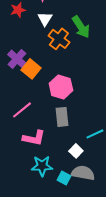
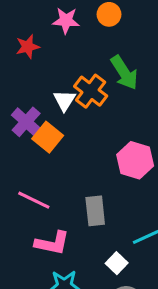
white triangle: (45, 19) -> (64, 100), moved
pink hexagon: (61, 87) -> (135, 160), moved
pink line: (22, 110) -> (34, 200), turned 65

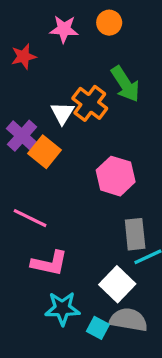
pink hexagon: (135, 160) -> (116, 176), moved
gray rectangle: (95, 211) -> (135, 234), moved
white square: (117, 263) -> (117, 284), size x1.5

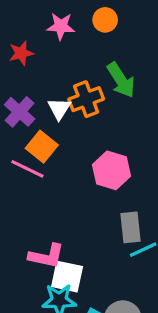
orange cross: (90, 103) -> (86, 99), turned 32
purple cross: (22, 136) -> (20, 112), moved
pink line: (30, 218) -> (27, 169), moved
white square: (117, 284) -> (67, 277), moved, turned -32

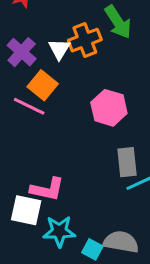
white square: (67, 277) -> (26, 210), moved

